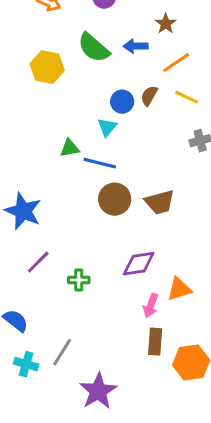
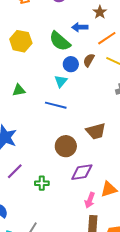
green semicircle: (94, 48) -> (60, 41), moved
green triangle: (70, 148) -> (19, 90), moved
brown circle: (115, 199) -> (66, 146), moved

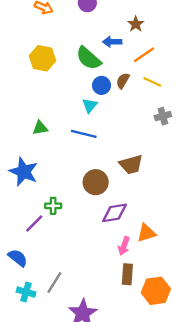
green triangle: (19, 90) -> (40, 128), moved
purple line: (15, 171) -> (34, 224), moved
green cross: (42, 183) -> (53, 206), moved

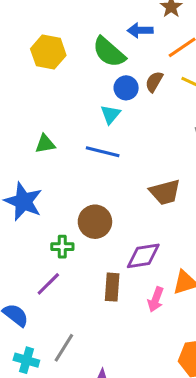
brown circle: (96, 182) -> (95, 222), moved
purple line: (34, 224) -> (48, 284), moved
brown rectangle: (127, 274) -> (112, 287), moved

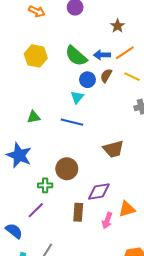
blue arrow: (140, 30) -> (102, 55), moved

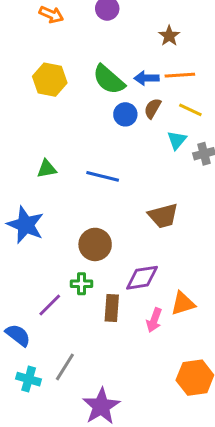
orange line: (125, 53) -> (180, 75), turned 30
cyan triangle: (77, 97) -> (177, 140), moved
green cross: (45, 185) -> (82, 284), moved

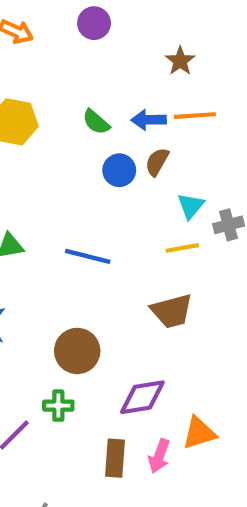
green semicircle: (109, 80) -> (96, 122), size x0.6
yellow line: (190, 110) -> (182, 248), moved, turned -35
brown rectangle: (112, 308) -> (115, 458), moved

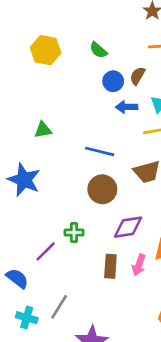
blue arrow: (149, 120) -> (127, 107), moved
blue line: (88, 256) -> (100, 151), moved
brown circle: (77, 351) -> (102, 189), moved

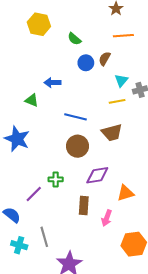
yellow hexagon: (46, 50) -> (39, 24), moved
blue arrow: (127, 107) -> (52, 83), moved
green triangle: (43, 130) -> (32, 100), turned 32
pink arrow: (139, 265) -> (107, 218), moved
gray line: (59, 307) -> (44, 237), turned -48

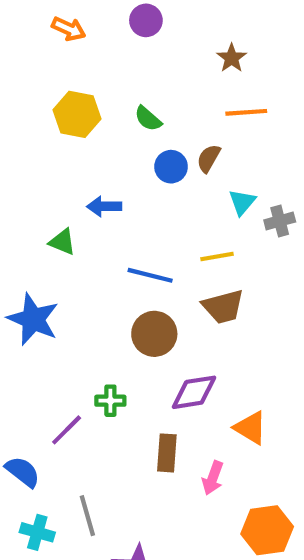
yellow hexagon: (39, 24) -> (77, 114), moved
yellow line: (117, 101) -> (217, 257), moved
orange triangle: (125, 193) -> (250, 428), turned 48

